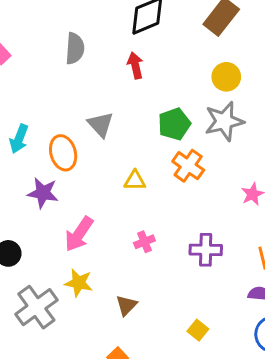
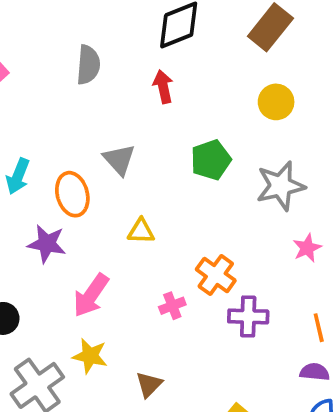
gray star: (224, 121) -> (281, 186), moved
orange cross: (188, 166) -> (216, 275), moved
yellow triangle: (135, 181) -> (141, 231), moved

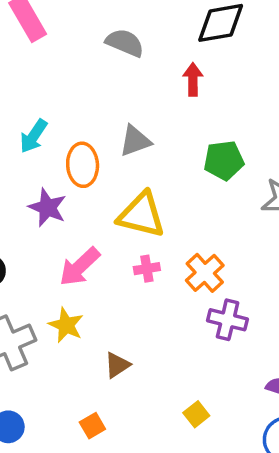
gray semicircle: (88, 65) -> (125, 43), turned -84
gray triangle: (119, 160) -> (135, 141), turned 40
yellow triangle: (141, 231) -> (141, 215), size x1.8
pink cross: (172, 306) -> (147, 269), moved

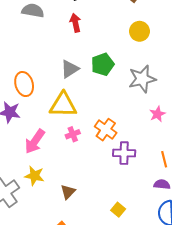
gray triangle: (135, 141) -> (70, 69), moved

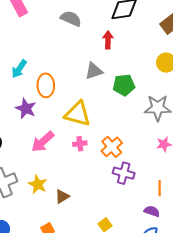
gray triangle: (70, 69) -> (94, 71), moved
yellow star: (34, 176) -> (38, 184), moved

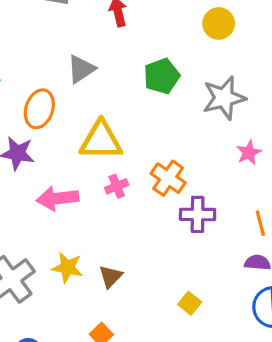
gray triangle: (94, 71) -> (81, 69), moved
orange ellipse: (46, 85) -> (39, 109), turned 35
pink arrow: (43, 142) -> (58, 198), turned 50

